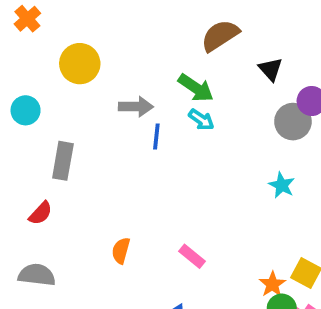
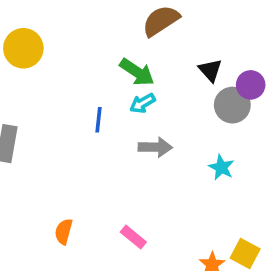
black triangle: (271, 69) -> (210, 70), moved
gray arrow: (136, 107) -> (155, 147), moved
cyan arrow: (201, 120) -> (142, 103), turned 115

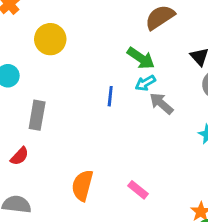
gray arrow: (155, 147) -> (161, 103), moved, turned -140
orange semicircle: (64, 232) -> (82, 185), size x1.5

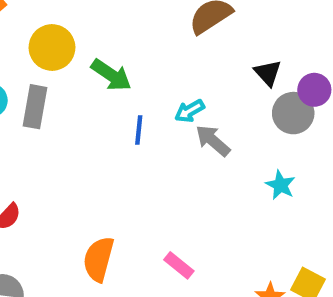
green arrow: (141, 58) -> (111, 75), moved
gray rectangle: (37, 115) -> (35, 107), moved

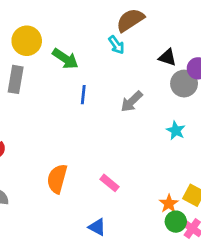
black triangle: (268, 73) -> (167, 57), turned -30
cyan arrow: (190, 111) -> (116, 45), moved, turned -96
gray arrow: (213, 141) -> (132, 101), turned -85

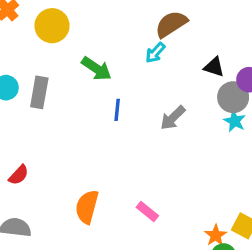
yellow circle: (27, 41) -> (52, 26), moved
cyan arrow: (116, 45) -> (155, 53), turned 78
cyan star: (176, 130) -> (235, 121), moved

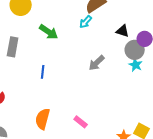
blue line: (117, 110) -> (43, 72), moved

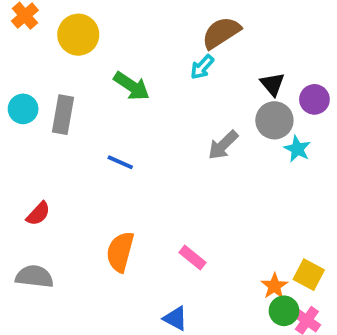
black triangle: (123, 31) -> (273, 84), turned 32
gray circle: (135, 50) -> (274, 120), moved
blue line: (43, 72) -> (120, 162), turned -72

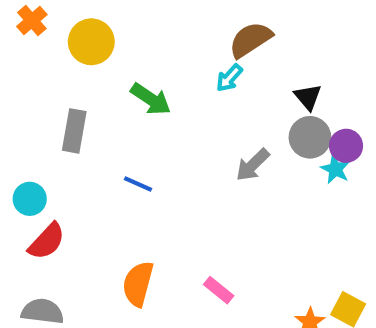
purple circle: (314, 99) -> (346, 146), moved
cyan circle: (23, 109) -> (30, 199), moved
red semicircle: (38, 214) -> (47, 241), size x1.4

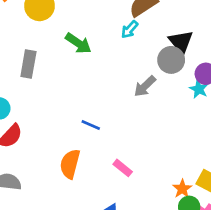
black triangle: (308, 97) -> (181, 42), size x1.4
gray circle: (310, 137) -> (171, 60), moved
blue line: (138, 184) -> (91, 125), moved

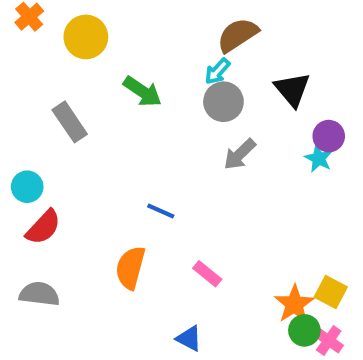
gray circle: (171, 60) -> (223, 102), moved
gray rectangle: (28, 64) -> (70, 122), turned -44
orange star: (182, 189) -> (294, 304), size x1.4

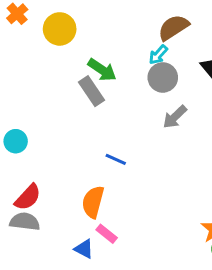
gray rectangle: (70, 122) -> (91, 91), moved
red semicircle: (43, 227) -> (28, 197), moved
pink rectangle: (207, 274) -> (107, 234), moved
blue triangle: (189, 338) -> (84, 249), moved

